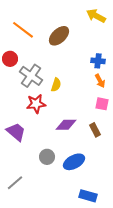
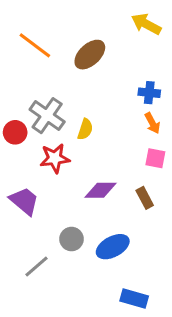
red circle: (10, 59) -> (15, 132), moved
gray line: (15, 183) -> (36, 266), moved

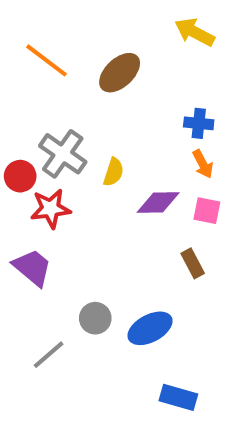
red star: (55, 158) -> (51, 209), moved
purple diamond: (100, 190) -> (158, 203), moved

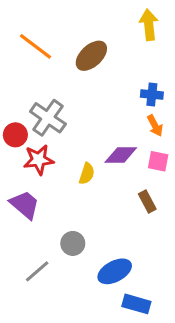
yellow arrow: (195, 32) -> (149, 25), turned 56
yellow semicircle: (113, 172) -> (87, 174), moved
blue ellipse: (150, 328) -> (115, 271), moved

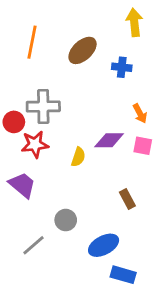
orange line: (36, 46) -> (32, 42), turned 64
blue cross: (152, 95) -> (122, 67), moved
gray cross: (48, 118) -> (43, 107), turned -36
brown rectangle: (147, 202) -> (127, 199), moved

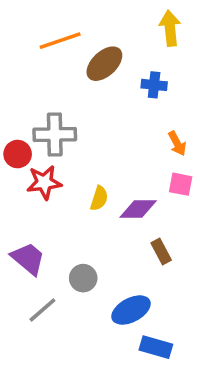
orange line: (32, 42) -> (60, 41), moved, turned 60
purple diamond: (109, 140) -> (138, 209), moved
purple trapezoid: (22, 185) -> (28, 259), moved

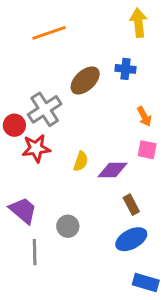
brown ellipse: (104, 64) -> (85, 80), moved
gray cross: (55, 135) -> (45, 109), turned -32
gray line: (42, 310) -> (35, 252), turned -50
blue ellipse: (131, 310) -> (131, 239), moved
blue rectangle: (156, 347) -> (146, 283), moved

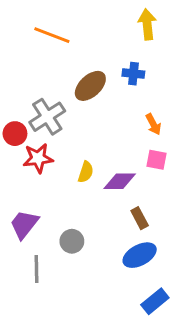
orange line: (49, 33) -> (52, 35), turned 40
purple trapezoid: (23, 210) -> (24, 224), turned -92
blue rectangle: (146, 283) -> (155, 301), turned -55

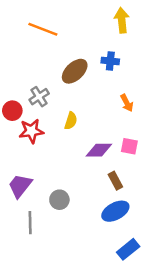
gray cross: (47, 117) -> (39, 97), size x0.7
pink square: (156, 160) -> (129, 146), moved
yellow semicircle: (86, 172) -> (71, 121), moved

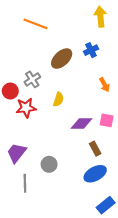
blue cross: (110, 61) -> (91, 50), turned -32

